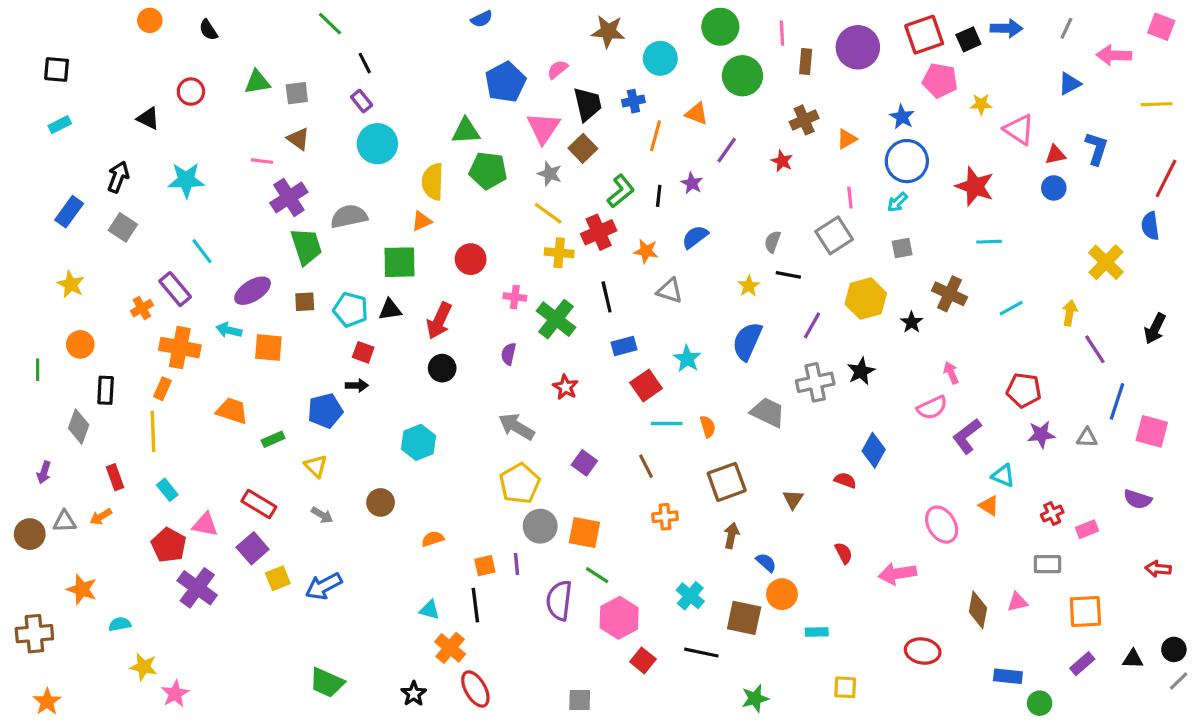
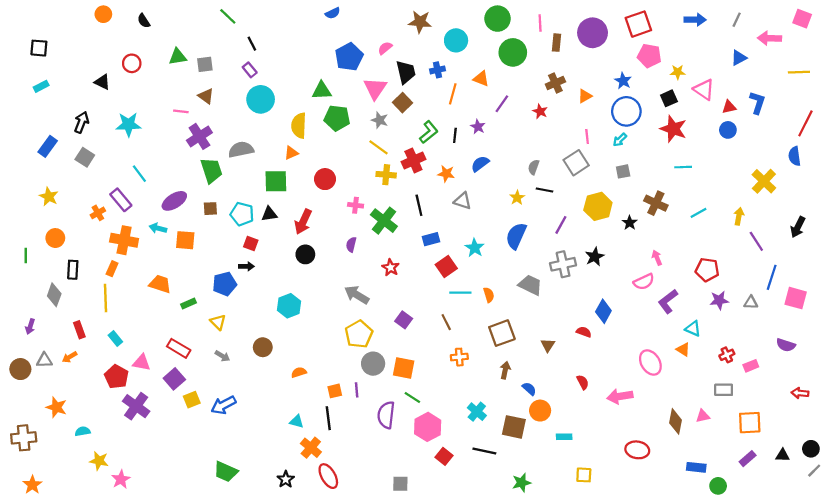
black square: (968, 39) -> (669, 98), moved

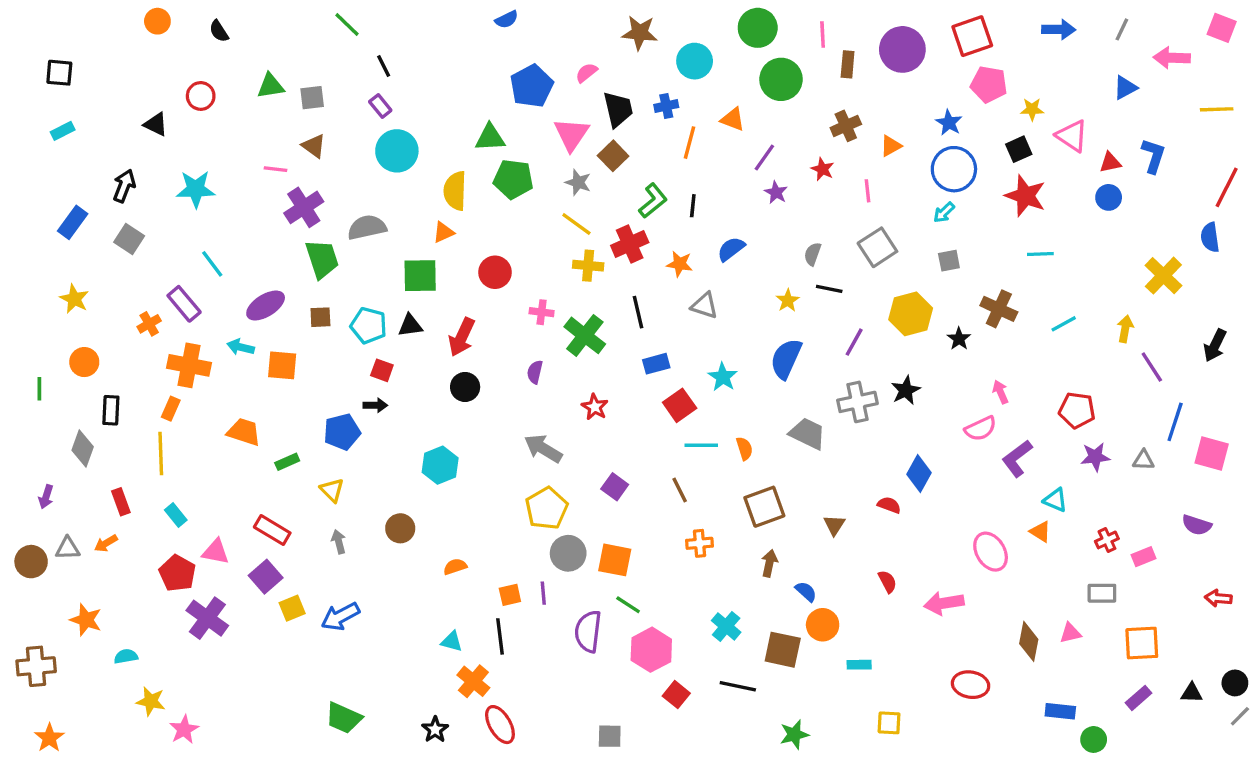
purple star: (478, 127) -> (776, 192), moved
pink line: (587, 136) -> (867, 191), moved
gray arrow: (222, 356) -> (339, 542), turned -136

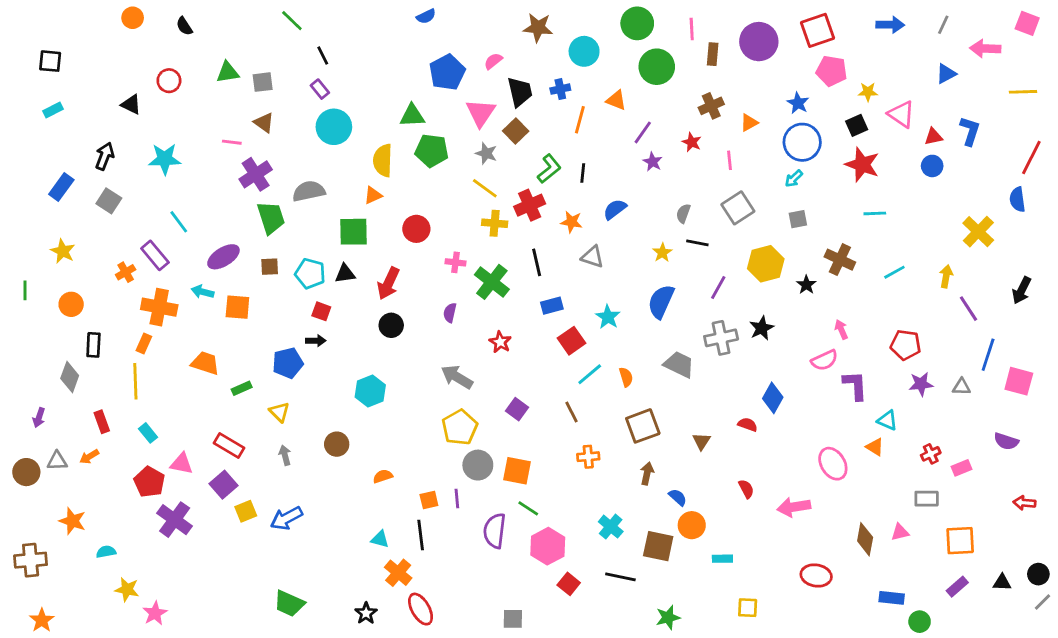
green line: (39, 389) -> (25, 290), moved
cyan line: (701, 445) -> (590, 374), turned -40
purple L-shape: (1017, 458) -> (855, 385), turned 124

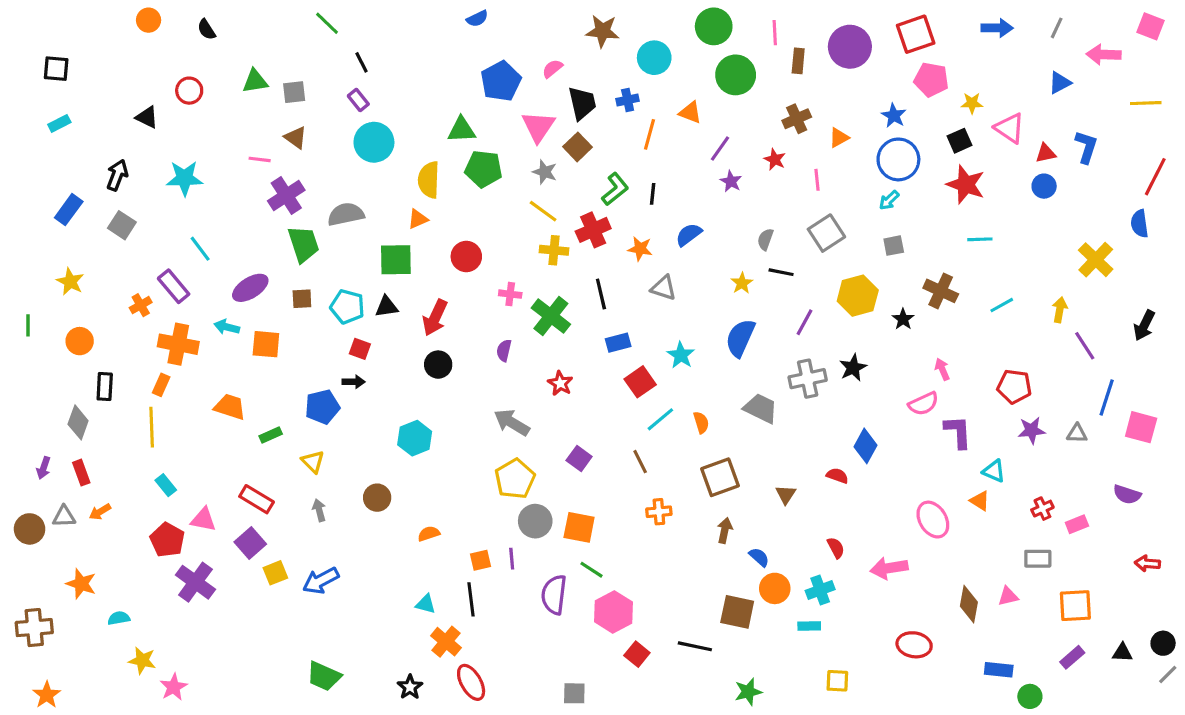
red rectangle: (102, 422) -> (81, 473), moved
cyan cross: (611, 527) -> (820, 590), moved, turned 30

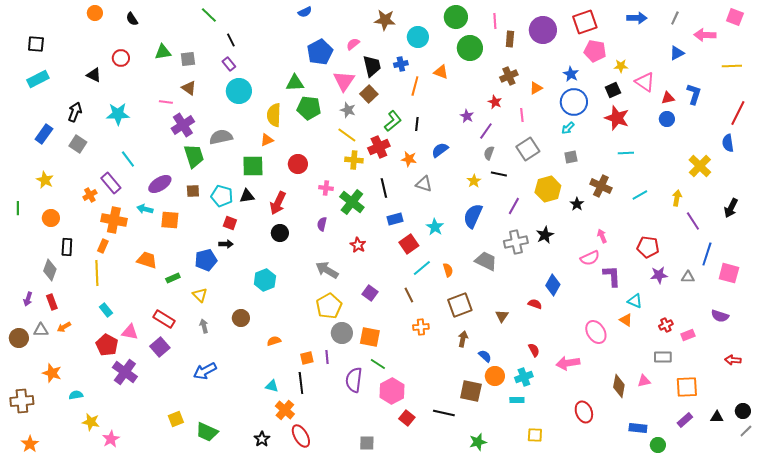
cyan rectangle: (59, 123) -> (38, 79), size x1.5
purple line: (720, 148) -> (486, 131), moved
yellow square: (275, 573) -> (176, 419), moved
red ellipse: (914, 645) -> (584, 412), turned 60

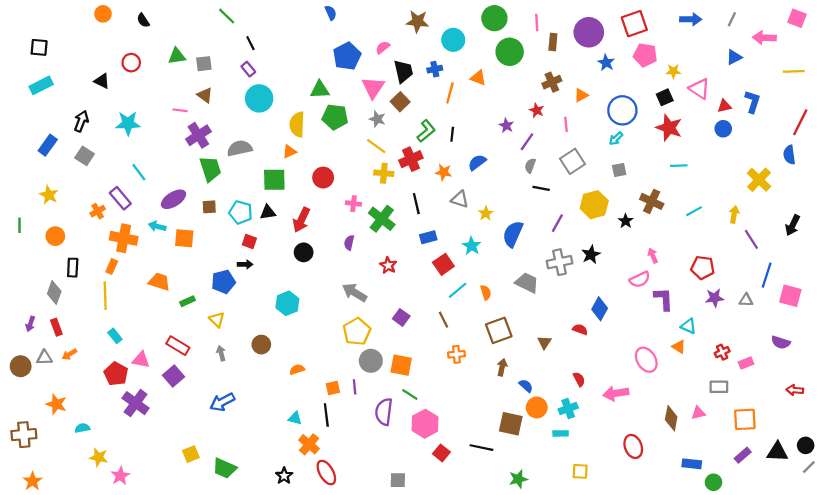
blue semicircle: (305, 12) -> (331, 13), turned -88
blue star: (571, 74) -> (606, 63), moved
yellow star: (474, 181) -> (486, 213), moved
black triangle: (717, 417) -> (777, 452), size x1.5

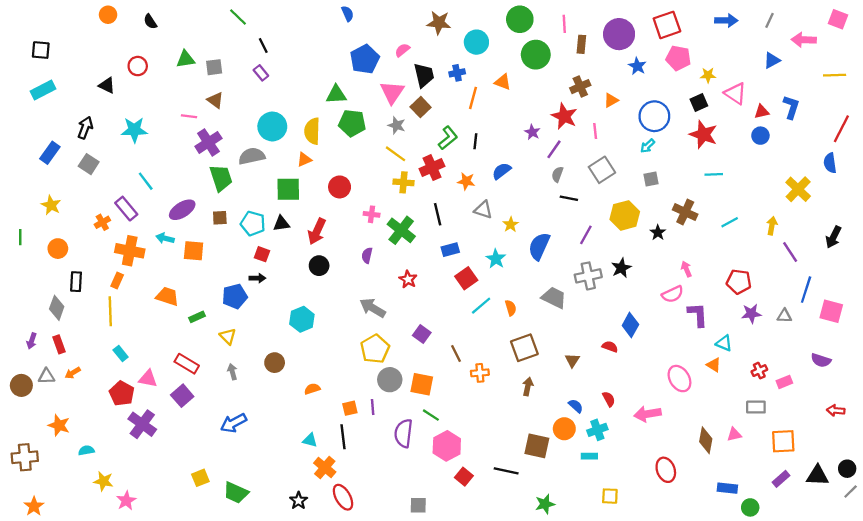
cyan circle: (259, 98) -> (272, 126), moved
red star: (537, 110) -> (564, 116), size x1.6
brown line: (443, 320) -> (456, 353), moved
blue semicircle: (526, 386) -> (576, 406), moved

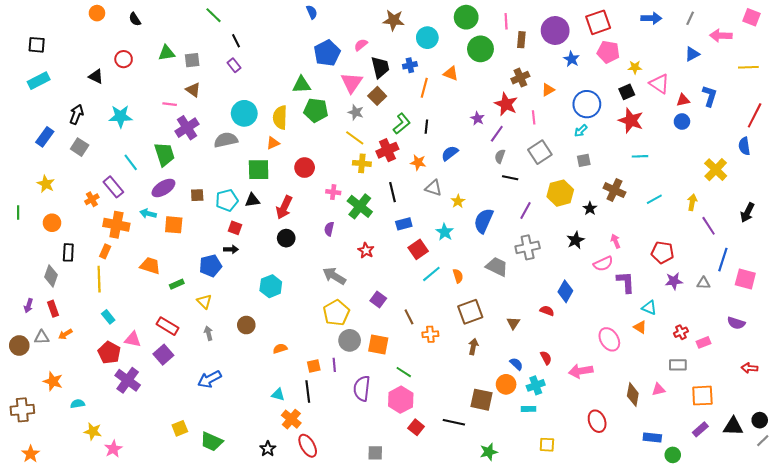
green trapezoid: (221, 178) -> (164, 154), moved
cyan pentagon: (253, 223) -> (227, 200), turned -30
black star: (621, 268) -> (576, 240), moved
green line: (431, 415) -> (404, 372), moved

